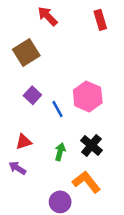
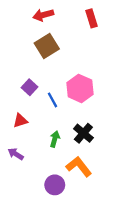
red arrow: (48, 16) -> (43, 15), turned -60
brown square: (26, 53) -> (47, 46), moved
red triangle: (24, 142) -> (20, 121), moved

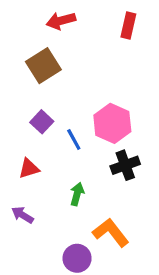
red rectangle: (91, 18) -> (128, 26), turned 30
brown square: (47, 46) -> (43, 66), moved
black cross: (83, 133) -> (125, 165), moved, turned 30

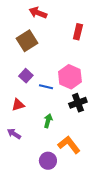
red arrow: (61, 21) -> (38, 13), turned 36
red rectangle: (128, 26) -> (78, 32), moved
blue line: (74, 139) -> (46, 87), turned -48

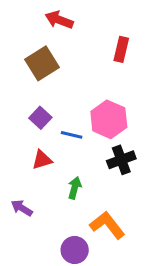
red triangle: (18, 105) -> (42, 160), moved

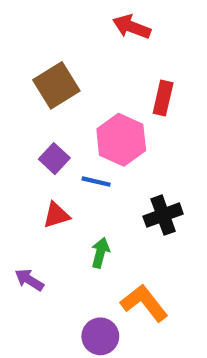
red arrow: (59, 20) -> (132, 27), moved
red rectangle: (121, 49) -> (163, 98), moved
pink hexagon: (109, 119) -> (121, 140), moved

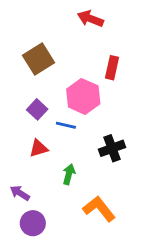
purple circle: (100, 336) -> (33, 223), moved

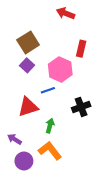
purple square: (37, 109) -> (27, 65), moved
blue line: (66, 125) -> (48, 90), turned -32
red triangle: (39, 148) -> (28, 107), size x1.5
orange L-shape: (99, 209) -> (50, 151), moved

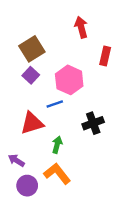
red arrow: (66, 13) -> (81, 27), moved, turned 54
red rectangle: (81, 49) -> (105, 56), moved

